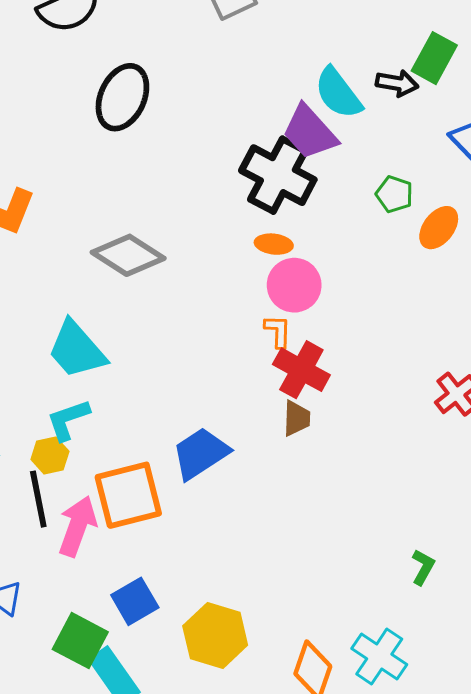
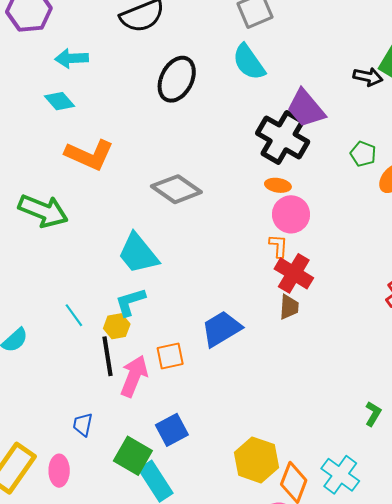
cyan semicircle: (338, 93) -> (249, 62), moved
orange square: (128, 495) -> (170, 356), size x0.6
yellow hexagon: (215, 635) -> (256, 460), moved

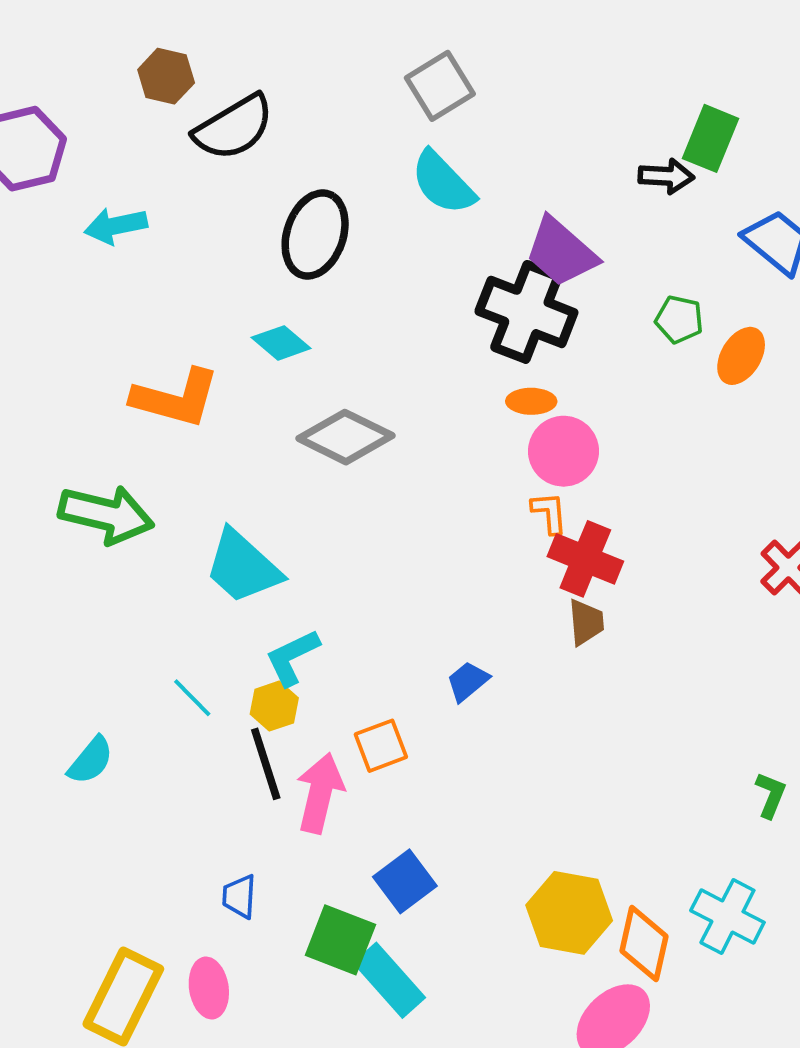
cyan diamond: (60, 101) -> (281, 343), moved
cyan trapezoid: (138, 253) -> (243, 567), moved
blue trapezoid: (221, 329) -> (468, 681), size x0.6

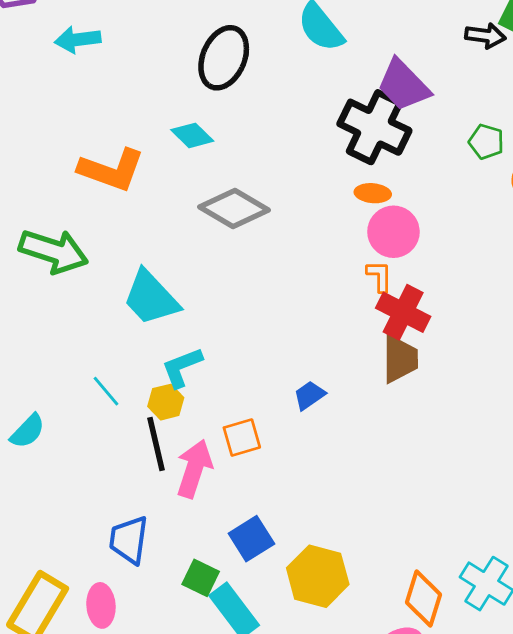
brown trapezoid: (586, 622) -> (400, 359), size x1.4
blue trapezoid: (239, 896) -> (129, 540), size x1.5
yellow hexagon: (569, 913) -> (318, 576), moved
green square: (340, 940) -> (201, 578), size x0.7

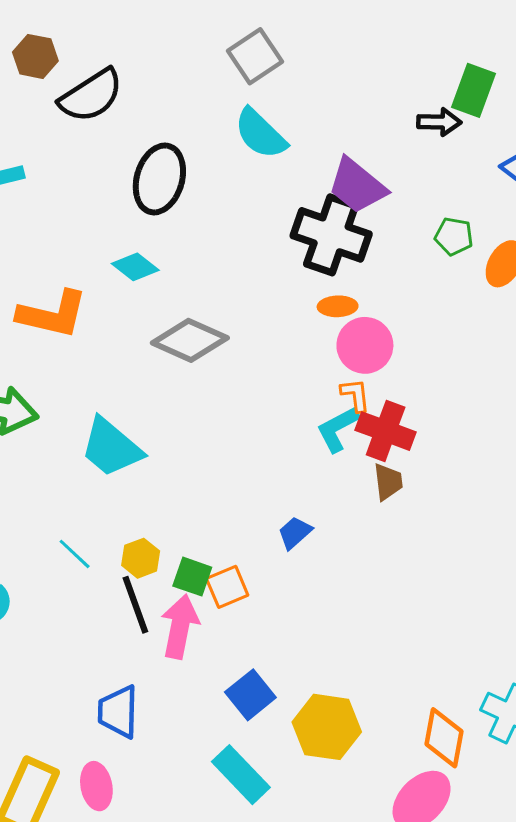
brown trapezoid: (400, 359) -> (388, 482), size x0.7
cyan L-shape: (182, 367) -> (338, 429), moved
green square: (201, 578) -> (192, 577), moved

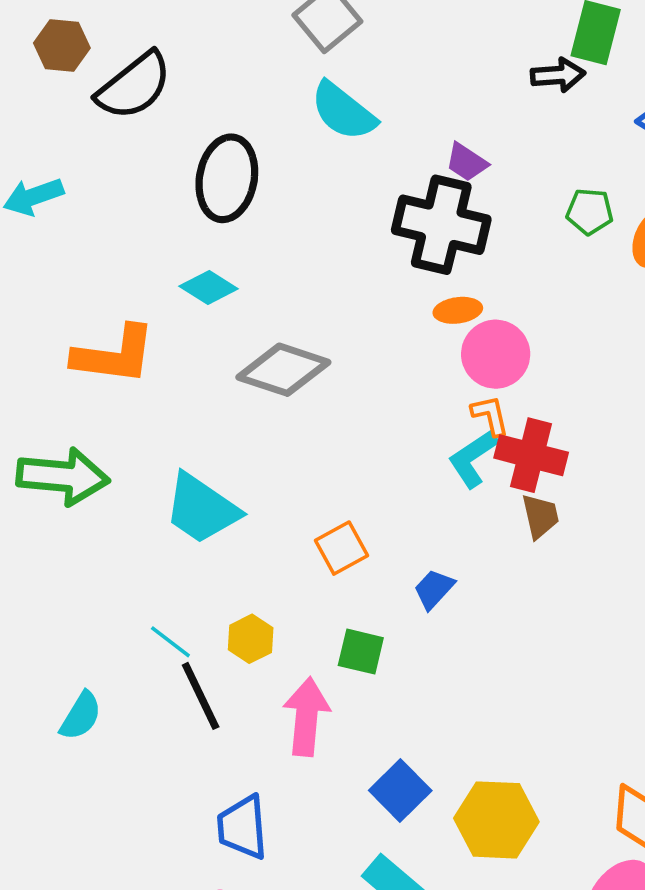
purple trapezoid: (357, 186) -> (467, 162), size x0.6
green square: (192, 577) -> (361, 652), moved
orange square: (227, 587) -> (341, 548), moved
black line: (135, 605) -> (201, 696), moved

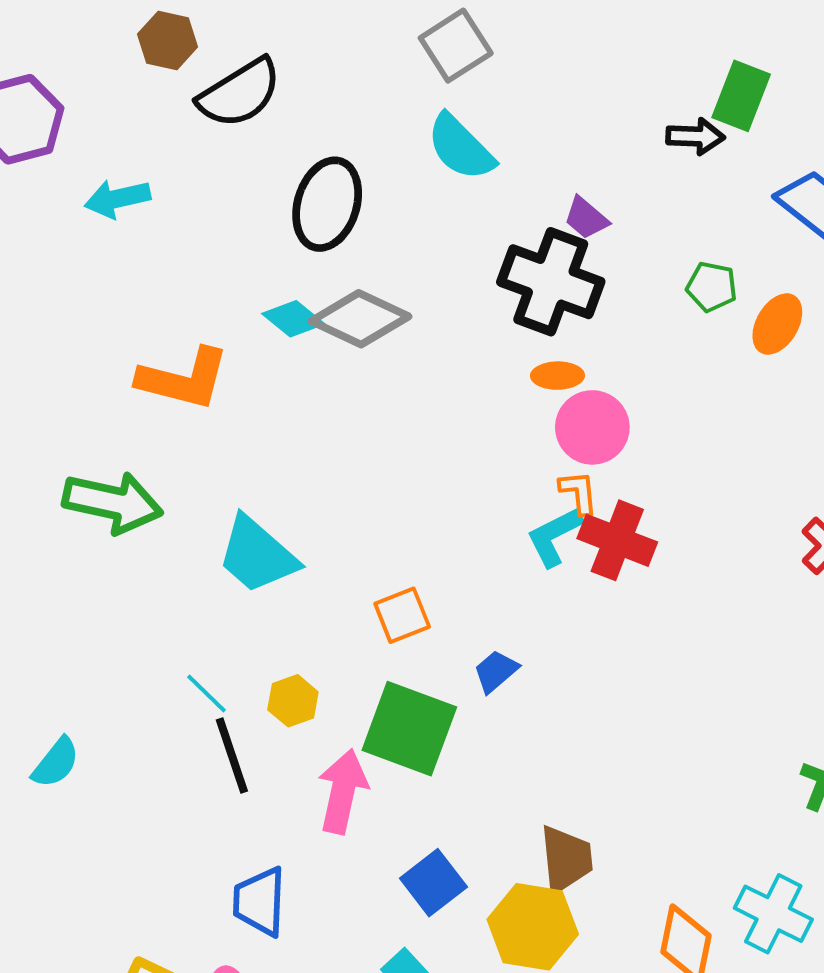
gray diamond: (283, 370) -> (360, 319), moved
brown trapezoid: (540, 516) -> (566, 859), moved, size x1.4
green square: (361, 652) -> (409, 729), size x1.8
cyan semicircle: (81, 716) -> (56, 763), moved

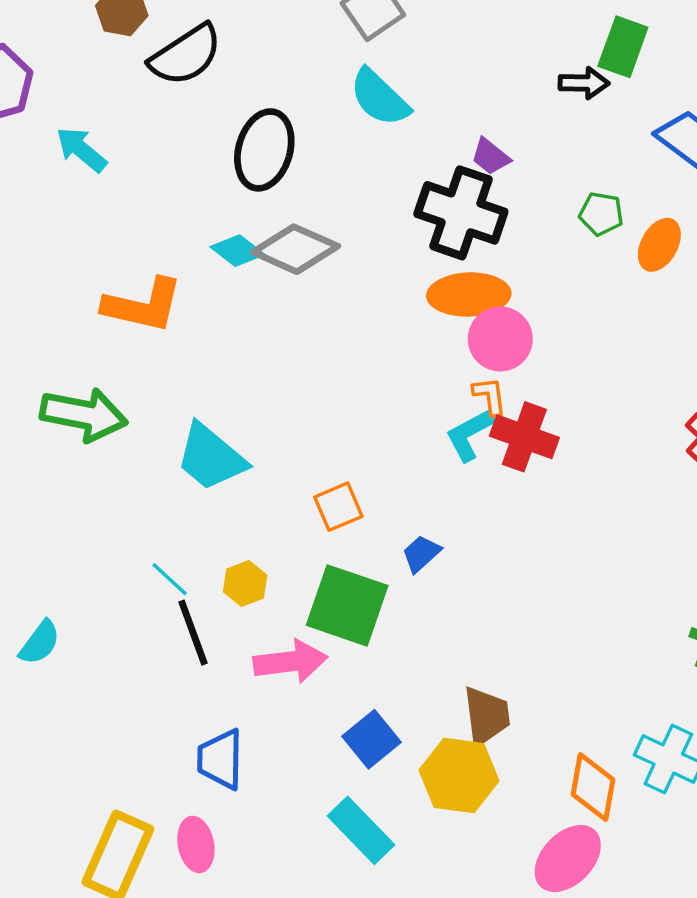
cyan arrow: (117, 199) -> (81, 150), turned 54
orange ellipse: (558, 376) -> (469, 294), size x1.8
pink arrow: (343, 791) -> (290, 662), turned 72

